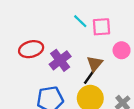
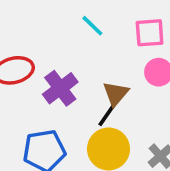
pink square: (101, 27) -> (150, 33), moved

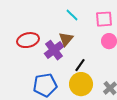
brown triangle: (116, 94) -> (66, 39), moved

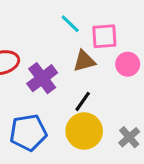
pink square: (104, 19) -> (104, 36), moved
brown triangle: (66, 39) -> (84, 61), moved, turned 35

